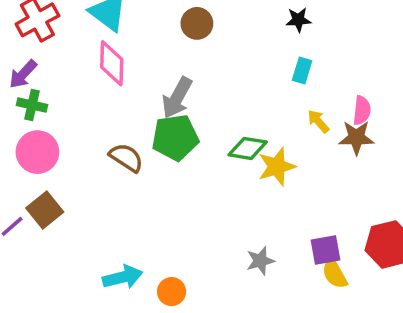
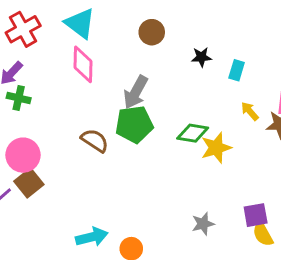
black star: (298, 20) -> (201, 57), moved
pink circle: (37, 152) -> (23, 155), moved

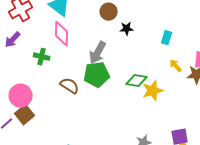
black star: (201, 57) -> (127, 29), moved
green cross: (19, 98) -> (42, 57), moved

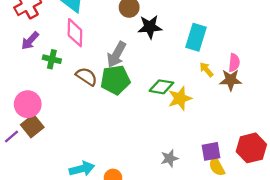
black star: (127, 29) -> (150, 27), size x1.5
cyan rectangle: (167, 38) -> (196, 37), size x1.6
purple arrow: (13, 40) -> (30, 41), moved
brown semicircle: (70, 86) -> (86, 76), moved

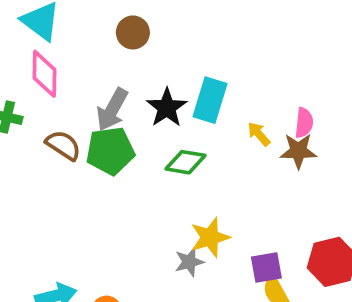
black star: (150, 27) -> (167, 108), moved, turned -30
cyan rectangle: (196, 37) -> (210, 100), moved
yellow star: (180, 98) -> (210, 237), moved
gray star: (169, 158) -> (189, 262), moved

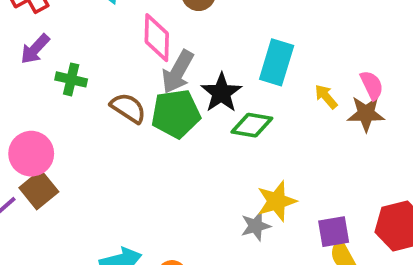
pink diamond: (45, 74) -> (157, 38), moved
black star: (167, 108) -> (221, 93), moved
pink semicircle: (304, 123) -> (372, 85), turned -32

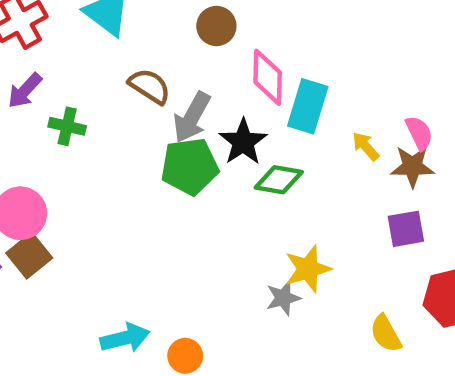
pink diamond: (157, 38) -> (268, 77), moved
brown semicircle: (128, 108) -> (150, 86), moved
purple square: (334, 232) -> (406, 229), moved

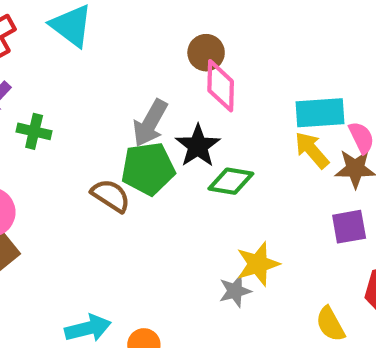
brown circle: (216, 26) -> (206, 53), moved
brown semicircle: (150, 86) -> (111, 196), moved
cyan rectangle: (308, 106) -> (320, 113), moved, turned 69
yellow arrow: (366, 146) -> (312, 150), size x1.4

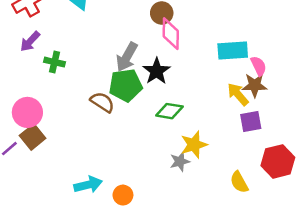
yellow arrow: (312, 150) -> (238, 94), moved
green diamond: (231, 181) -> (169, 111), moved

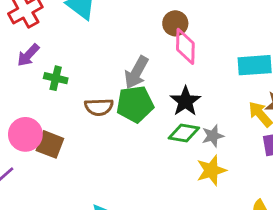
black star: (157, 71) -> (185, 101), moved
brown semicircle: (102, 102) -> (99, 107), moved, turned 145
brown square: (33, 137) -> (50, 144), moved, turned -30
gray star: (180, 161) -> (213, 136), moved

